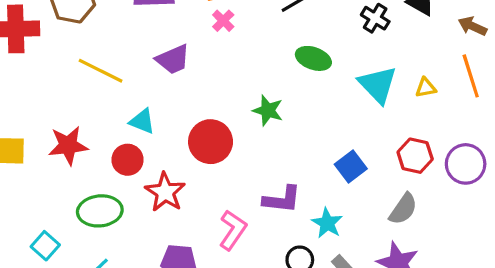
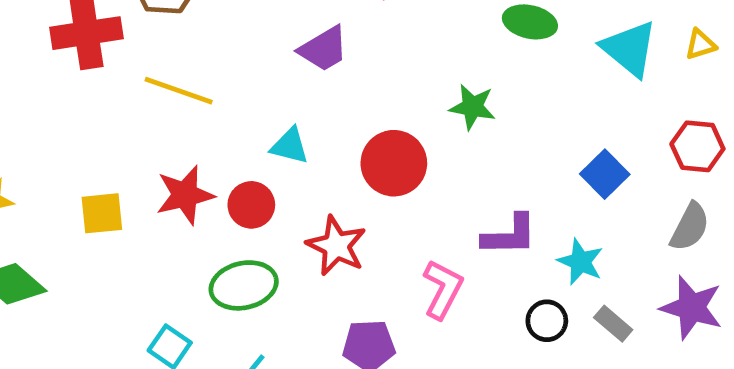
yellow line: (101, 71) -> (179, 91), moved
red circle: (128, 160) -> (251, 205), moved

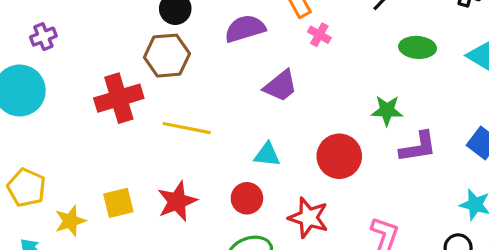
red star: (185, 195) -> (177, 201), moved
yellow square: (102, 213) -> (118, 203), moved
purple L-shape: (510, 235) -> (418, 147), moved

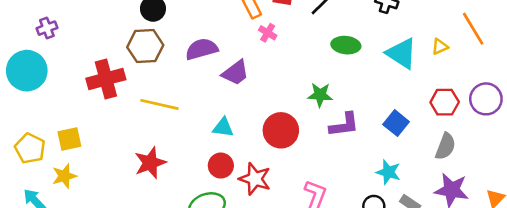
purple semicircle: (245, 29) -> (202, 49), moved
red circle: (247, 198) -> (221, 166), moved
yellow square: (118, 203) -> (69, 139), moved

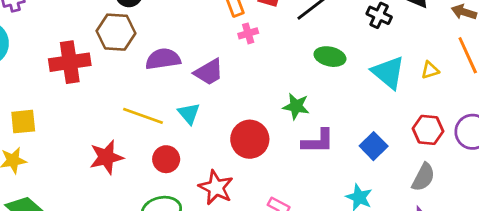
pink cross: (268, 33) -> (248, 33), turned 36
purple semicircle: (202, 49) -> (163, 59), moved
yellow line: (159, 104) -> (143, 116), moved
cyan triangle: (223, 127) -> (189, 114), moved, turned 35
red circle: (221, 166) -> (166, 159), moved

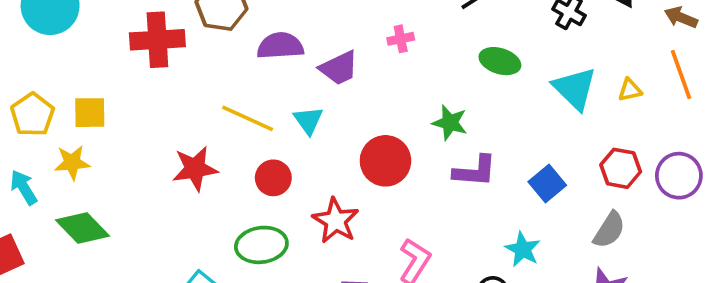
pink cross: (248, 33) -> (401, 39), moved

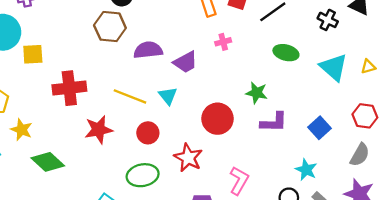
red cross: (157, 40) -> (69, 88), moved
yellow square: (90, 113) -> (33, 54), moved
yellow star: (72, 163) -> (21, 130), turned 30
green diamond: (82, 228) -> (48, 162), moved

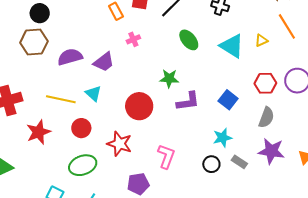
green ellipse: (286, 53) -> (189, 40), turned 45
cyan star: (306, 170) -> (222, 138), turned -30

